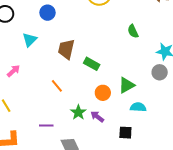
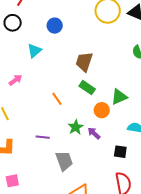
brown trapezoid: (66, 49) -> (84, 62), moved
green rectangle: (92, 64) -> (87, 88), moved
green triangle: (126, 85) -> (119, 97), moved

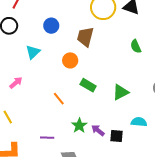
brown trapezoid: (84, 62) -> (85, 37), moved
orange circle: (102, 110) -> (70, 60), moved
black square: (120, 152) -> (117, 136), moved

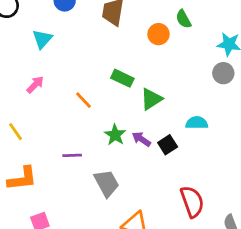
orange circle: (70, 60) -> (159, 34), moved
pink arrow: (16, 83) -> (35, 85), moved
green triangle: (121, 92) -> (151, 99), moved
black square: (117, 136) -> (168, 145), turned -32

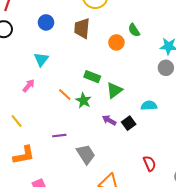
cyan triangle: (42, 39) -> (41, 59), moved
green star: (115, 135) -> (83, 100), moved
red semicircle: (192, 202) -> (150, 163), size x0.7

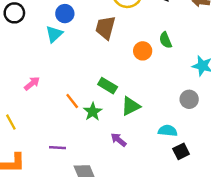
cyan triangle: (41, 59) -> (54, 34), moved
gray circle: (166, 68) -> (189, 99), moved
black square: (129, 123) -> (181, 151), moved

